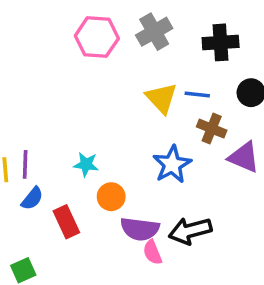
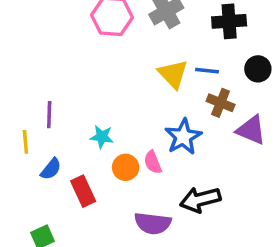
purple line: (25, 164) -> (49, 115), moved
purple semicircle: (140, 229) -> (153, 223), moved
pink semicircle: (152, 252) -> (153, 162), moved

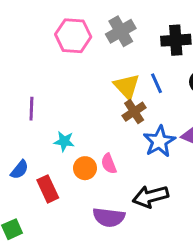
blue line: (207, 71) -> (156, 83), turned 60
brown cross: (221, 103) -> (134, 112), moved, turned 35
purple line: (49, 115) -> (31, 109), moved
blue star: (183, 137) -> (159, 141), moved

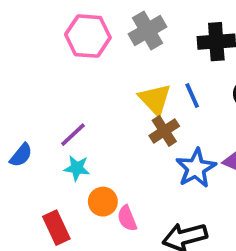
purple line: (31, 109) -> (73, 135), moved, turned 45
pink semicircle: (109, 164) -> (127, 218), moved
blue semicircle: (20, 170) -> (21, 155), moved

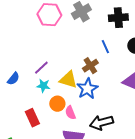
yellow triangle: (155, 99) -> (68, 80), moved, turned -30
blue star: (196, 168) -> (87, 89), moved

